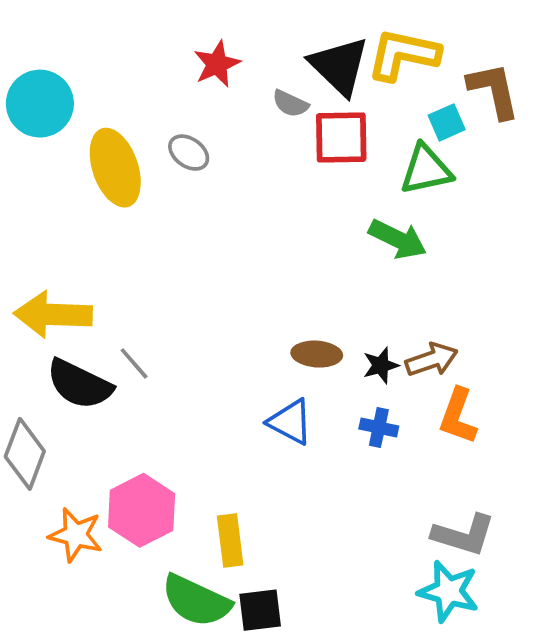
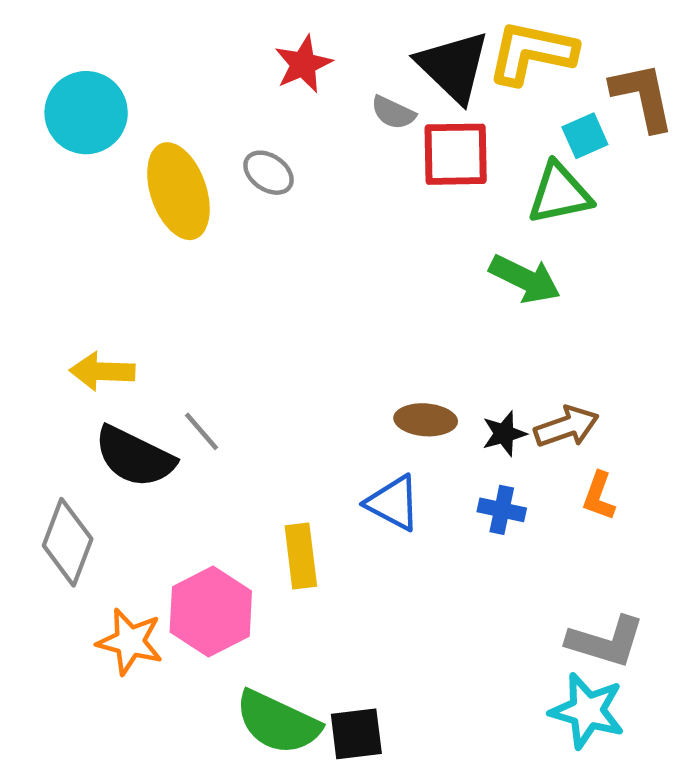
yellow arrow: (53, 314) -> (102, 371), size x0.7
orange L-shape: (458, 416) -> (599, 496), size x0.7
yellow rectangle: (230, 540) -> (301, 556), moved

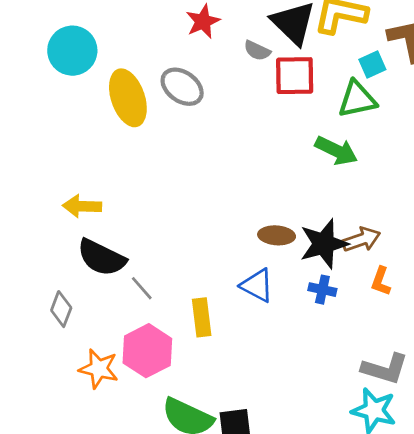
gray ellipse: (269, 173) -> (182, 87), size x1.4
gray line: (202, 431) -> (142, 288), moved
black star: (504, 434) -> (324, 244), size x1.8
gray diamond: (68, 542) -> (61, 309), size x0.7

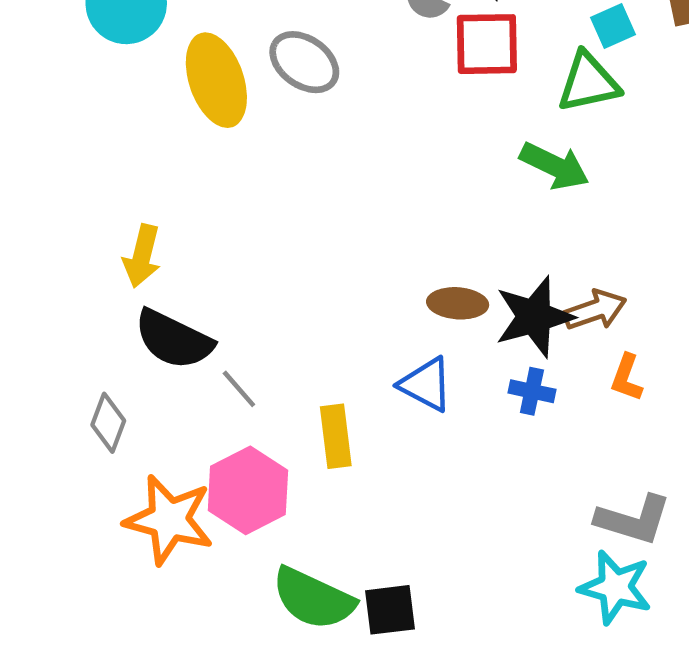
yellow arrow: (82, 206) -> (142, 256), turned -78
orange star: (99, 369) -> (169, 520), size x1.4

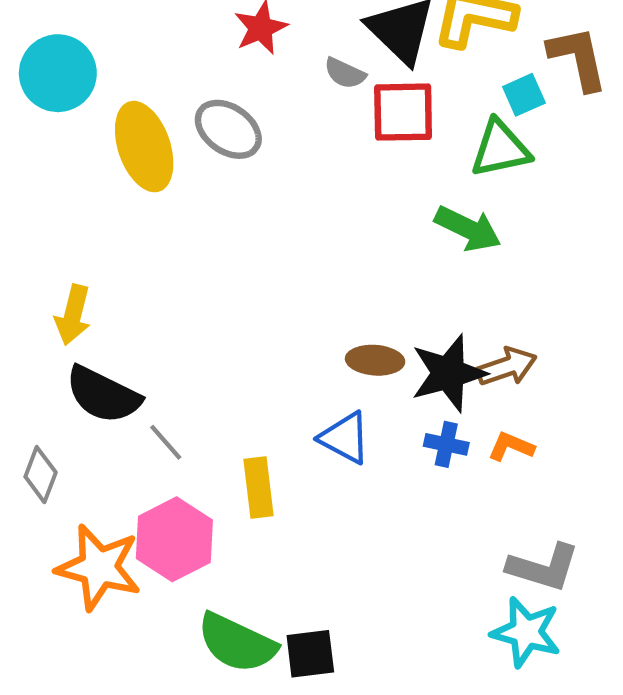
orange L-shape: (627, 378) -> (511, 447), moved, turned 93

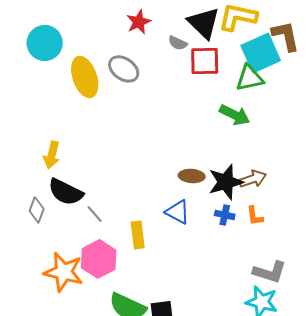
cyan square: (524, 95) -> (261, 53), size x2.0
orange L-shape: (511, 447) -> (255, 216), turned -120
gray diamond: (41, 475) -> (37, 210), moved

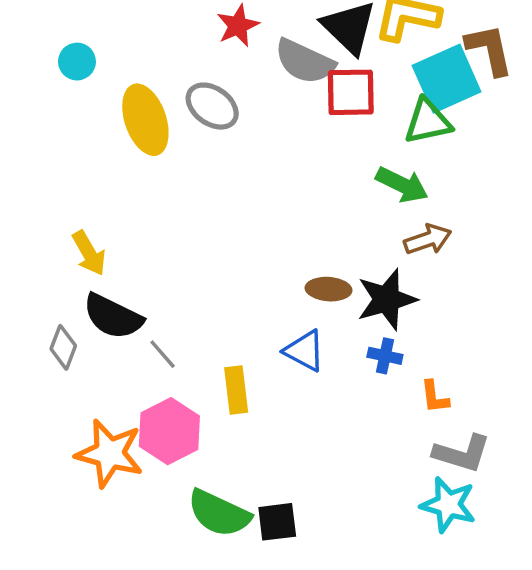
cyan circle: (45, 43) -> (77, 62), size x0.6
gray semicircle: (178, 43) -> (305, 62), size x1.8
yellow arrow: (52, 155) -> (89, 253), turned -44
brown arrow: (253, 179) -> (428, 239), moved
orange L-shape: (255, 216) -> (435, 397), moved

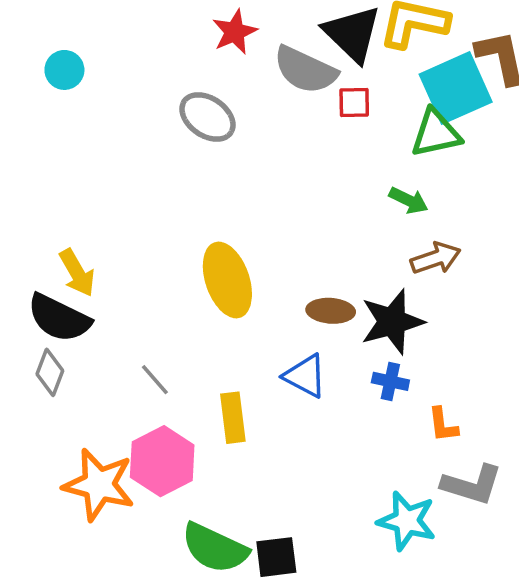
red square: (351, 92) -> (354, 103), size x0.6
yellow ellipse: (145, 120) -> (227, 280), moved
green arrow: (402, 185) -> (409, 200), size x0.7
black semicircle: (113, 316) -> (59, 318), moved
cyan star: (448, 505) -> (407, 521), moved

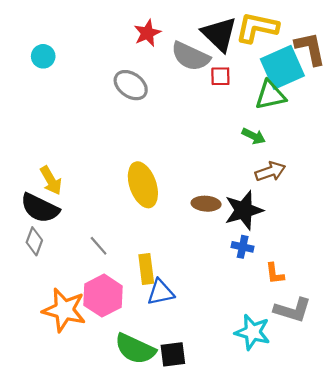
blue triangle: (305, 376) -> (161, 292), moved, turned -40

